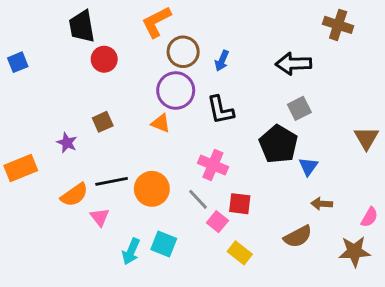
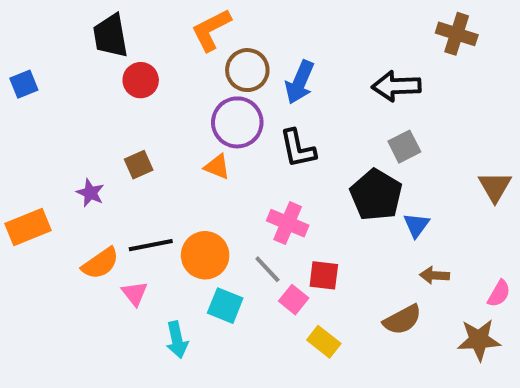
blue arrow: (222, 61) -> (300, 82), size x1.5
cyan square: (164, 244) -> (225, 306), moved
cyan arrow: (131, 251) -> (177, 340), turned -35

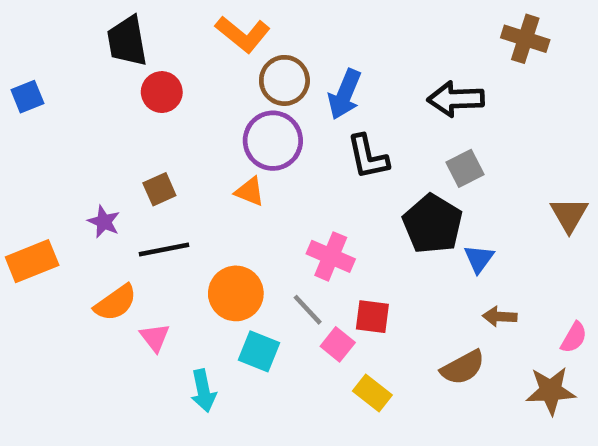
orange L-shape: (211, 30) -> (243, 34), turned -114
black L-shape: (298, 149) -> (368, 157), moved
black line: (151, 245) -> (164, 249), moved

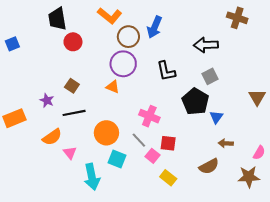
blue arrow: (345, 94) -> (155, 27), moved
brown square: (159, 189) -> (72, 86), turned -32
cyan arrow: (203, 391) -> (92, 177), size x1.4

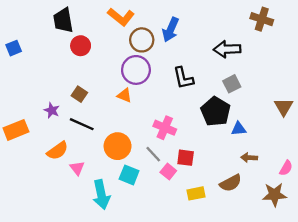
black line: (74, 113) -> (82, 124), turned 35
blue triangle: (216, 117) -> (239, 129), turned 48
yellow rectangle: (168, 178) -> (196, 193), moved, turned -49

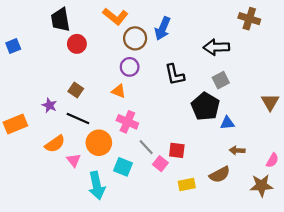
purple circle: (136, 70) -> (130, 67), size x0.7
pink cross: (165, 128) -> (127, 122), moved
orange circle: (118, 146) -> (99, 143), moved

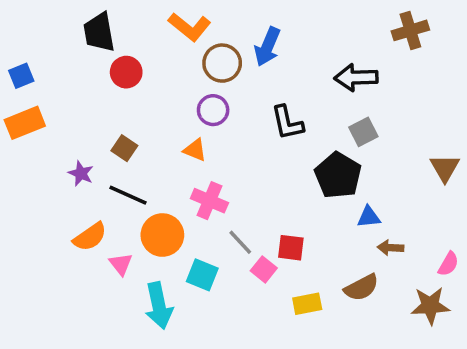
brown cross: (249, 19) -> (410, 30), turned -35
blue triangle: (227, 123) -> (369, 217), moved
orange rectangle: (15, 124) -> (25, 123), moved

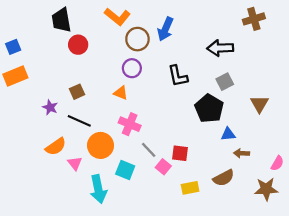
brown square: (124, 148) -> (77, 92), turned 32
brown triangle: (445, 168) -> (259, 104), moved

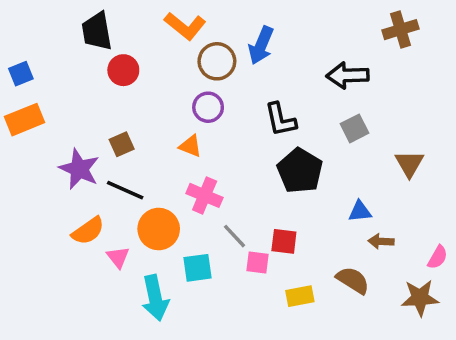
purple star: (50, 107) -> (79, 169), size x1.6
black pentagon: (209, 108) -> (300, 171), moved
pink square: (163, 167) -> (257, 263), turned -32
cyan square: (125, 170) -> (197, 268), turned -30
brown semicircle: (224, 178) -> (353, 280), turned -120

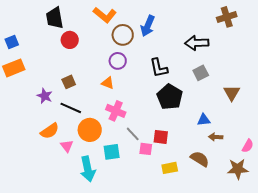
purple star: (79, 169) -> (45, 96), size x0.7

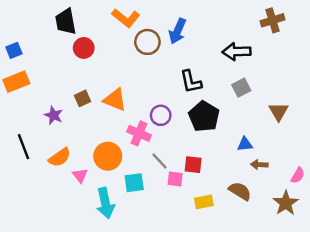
purple circle: (118, 61) -> (161, 115), moved
orange triangle: (108, 83) -> (115, 100), moved, size x1.5
black line: (71, 108) -> (24, 147), moved, turned 45
brown star: (238, 169) -> (286, 203), turned -30

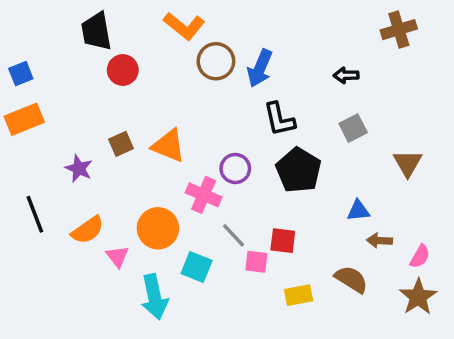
blue arrow: (178, 31) -> (260, 68), moved
black arrow: (236, 52) -> (346, 75), size x0.6
pink semicircle: (298, 175) -> (420, 256), moved
cyan square: (134, 183) -> (197, 267), turned 30

